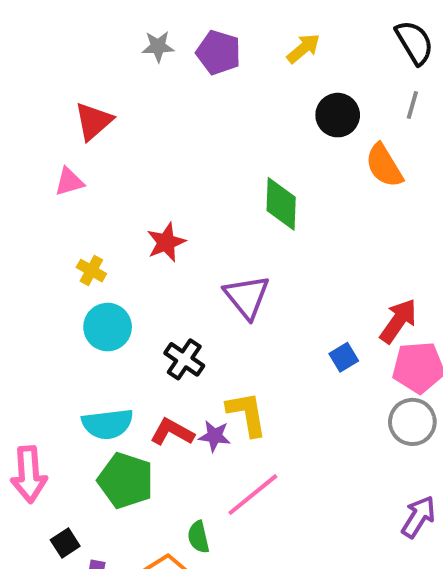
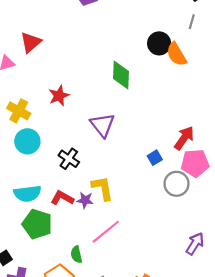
black circle: (338, 115) -> (159, 43), moved
red triangle: (93, 121) -> (31, 42), moved
yellow cross: (91, 271) -> (19, 111), size x1.5
gray circle: (412, 422) -> (176, 184), moved

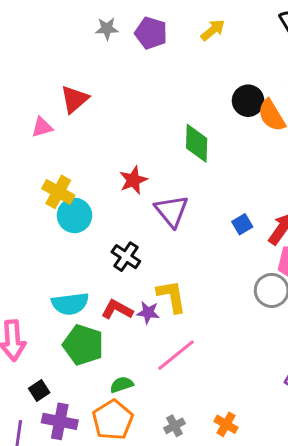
red star: (59, 96) -> (133, 180), moved
cyan circle: (27, 141) -> (74, 215), moved
blue square: (155, 158) -> (242, 224), moved
green semicircle: (76, 255) -> (122, 385), moved, turned 84

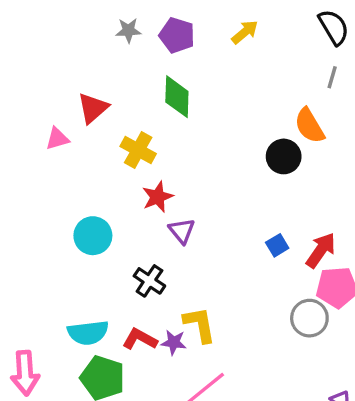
black circle: (248, 101) -> (284, 156), moved
green diamond: (197, 143) -> (177, 97), moved
yellow cross: (58, 192) -> (138, 150), moved
purple triangle: (172, 211) -> (182, 231), moved, size x0.7

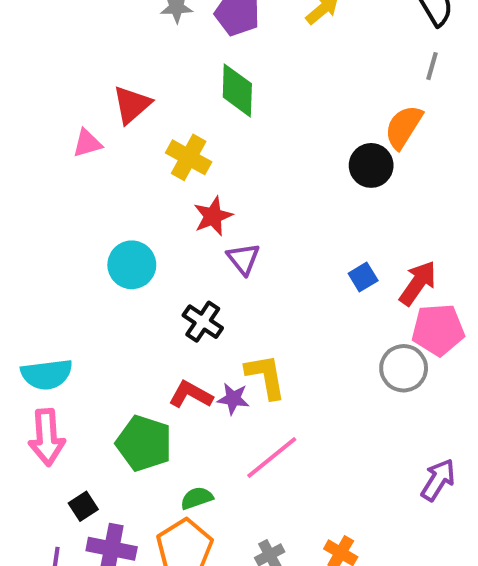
orange semicircle: (309, 126) -> (404, 127), turned 63
cyan semicircle: (88, 333) -> (47, 374), moved

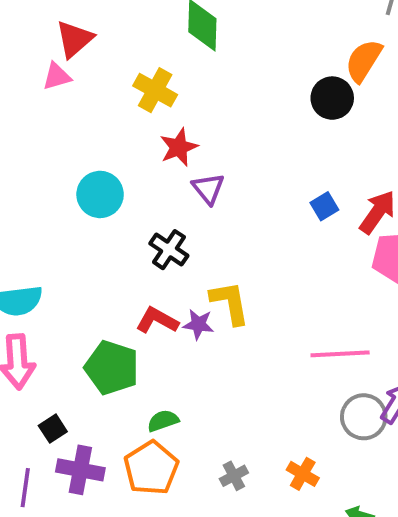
red triangle: (132, 105) -> (74, 39), moved
gray circle: (404, 368) -> (364, 417), moved
pink line: (272, 457) -> (340, 354), moved, turned 36

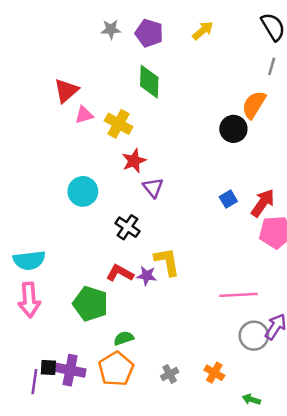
pink triangle: (57, 76) -> (84, 115), moved
black square: (53, 429) -> (48, 368), moved, turned 36

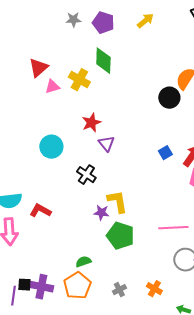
yellow cross: (119, 124) -> (79, 80), moved
red L-shape: (120, 273) -> (40, 211), moved
green pentagon: (90, 304) -> (120, 236), moved

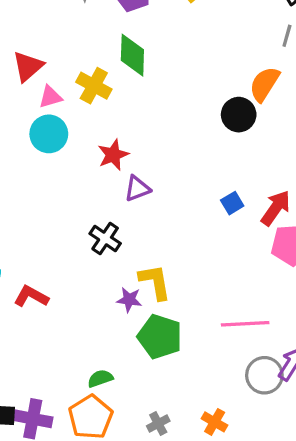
purple triangle: (106, 144) -> (137, 189), turned 48
cyan circle: (51, 147) -> (49, 134), moved

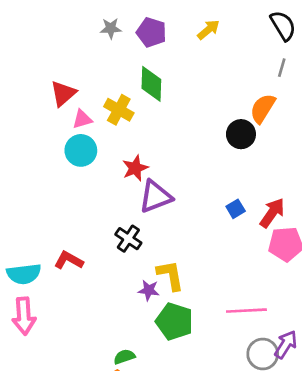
purple triangle: (137, 189) -> (155, 197), size x1.5
red L-shape: (31, 296) -> (69, 260), moved

